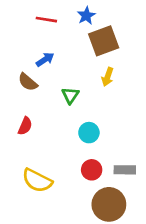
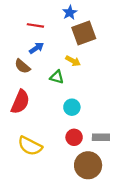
red line: (46, 20) -> (35, 25), moved
yellow arrow: (108, 77) -> (73, 61), moved, turned -80
green triangle: (70, 95) -> (57, 77), turned -48
red semicircle: (25, 126) -> (20, 102), size x1.6

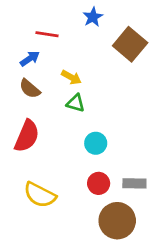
brown square: (84, 33) -> (130, 44), moved, turned -30
blue arrow: (36, 48) -> (30, 59), moved
yellow arrow: (73, 61) -> (71, 77), moved

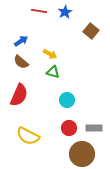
red line: (47, 34) -> (39, 11), moved
brown square: (130, 44) -> (91, 31), size x0.7

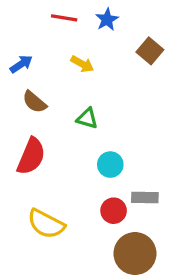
blue arrow: (21, 41) -> (21, 64), moved
yellow arrow: (50, 54) -> (82, 64), moved
gray rectangle: (94, 128) -> (145, 198), moved

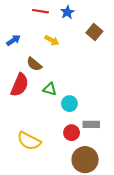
brown semicircle: (34, 102) -> (34, 64), moved
green triangle: (87, 118) -> (50, 89), moved
red semicircle: (31, 156) -> (20, 85), moved

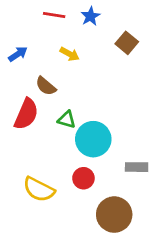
cyan circle: (69, 104) -> (93, 139), size x1.6
gray rectangle: (91, 124) -> (137, 167), moved
red circle: (72, 133) -> (83, 178), moved

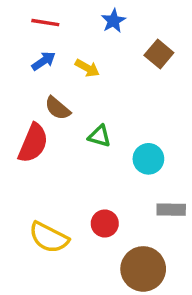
red line: (54, 15) -> (45, 23), moved
blue arrow: (18, 54) -> (44, 61), moved
green triangle: (67, 120) -> (99, 136), moved
cyan circle: (93, 139) -> (148, 159), moved, size x0.7

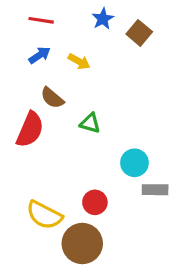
brown square: (159, 54) -> (139, 33), moved
cyan circle: (148, 159) -> (134, 163), moved
brown circle: (143, 269) -> (82, 244), moved

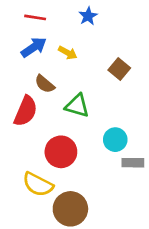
brown square: (139, 33) -> (119, 69), moved
blue arrow: (40, 55) -> (34, 47), size x1.4
green triangle: (90, 123) -> (77, 106), size x1.4
red circle: (95, 202) -> (61, 152), moved, size x1.5

